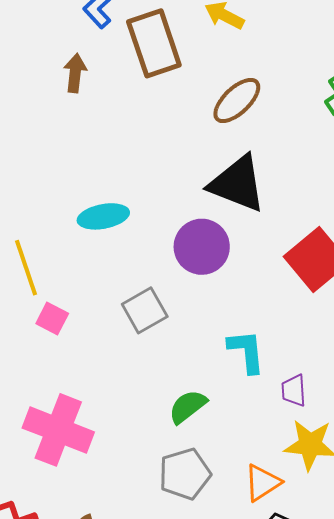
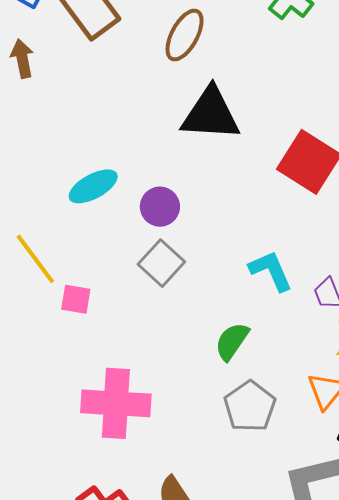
purple circle: (202, 247) -> (160, 207), moved, size x0.7

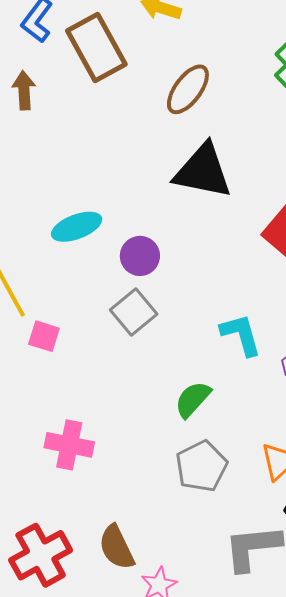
pink cross: (116, 403) -> (69, 445), size x0.7

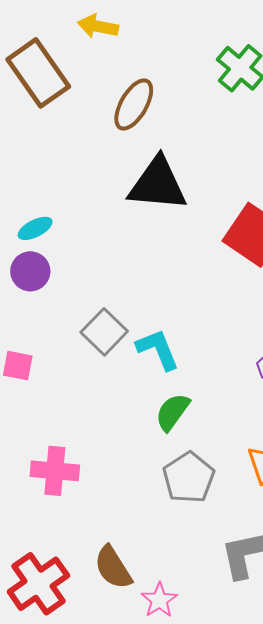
cyan ellipse: (77, 227) -> (35, 228), moved, size x0.7
purple circle: (140, 256) -> (30, 271), moved
cyan L-shape: (241, 335) -> (158, 349), moved

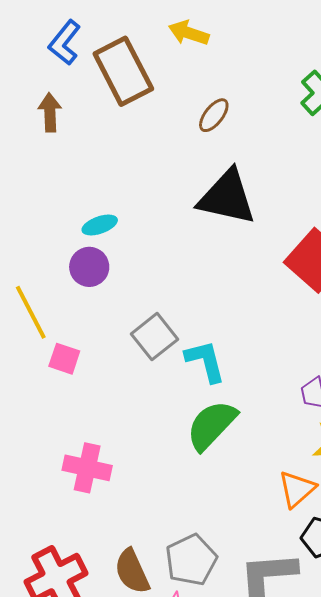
brown ellipse: (134, 104) -> (214, 115), size x0.7
green semicircle: (173, 412) -> (212, 425), size x1.4
gray pentagon: (189, 478) -> (191, 560), moved

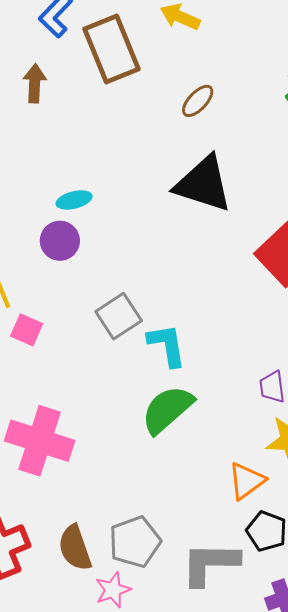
pink cross: (87, 468) -> (40, 441), size x1.4

